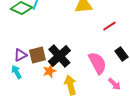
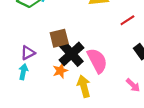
brown square: (37, 55) -> (59, 38), moved
pink semicircle: (97, 63) -> (97, 61), moved
cyan arrow: (16, 72) -> (23, 72), turned 40

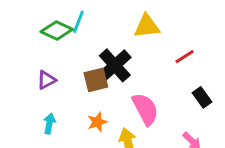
purple triangle: (28, 53) -> (47, 80), moved
black cross: (71, 54) -> (115, 65), moved

